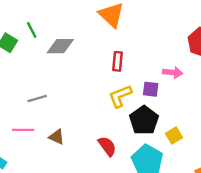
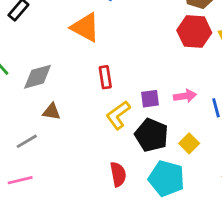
pink arrow: (173, 72) -> (185, 96), moved
brown triangle: (57, 137) -> (52, 112), moved
red semicircle: (107, 146) -> (118, 174), turned 40

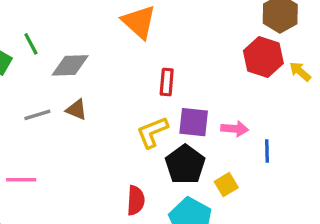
red rectangle: (105, 77) -> (167, 82), moved
purple square: (150, 99) -> (194, 122), size x1.4
gray line: (27, 141) -> (37, 115), moved

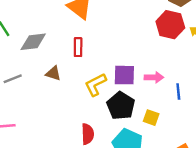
red rectangle: (167, 82) -> (78, 47), moved
brown triangle: (76, 110) -> (53, 73), moved
yellow square: (226, 185) -> (151, 118), turned -35

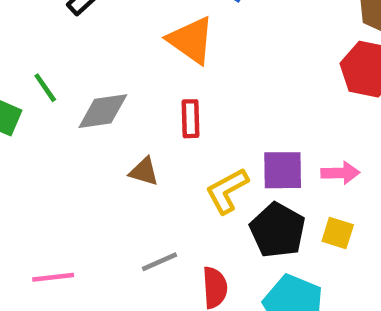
gray line: (13, 79) -> (160, 262), moved
yellow square: (151, 118) -> (338, 233), moved

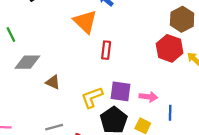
gray diamond: (103, 111) -> (27, 62), moved
red rectangle: (191, 119) -> (106, 50), moved

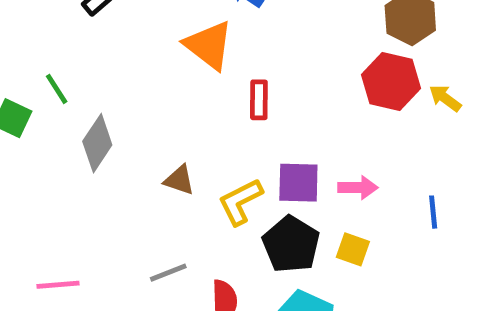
gray diamond: (27, 62) -> (97, 143), turned -50
brown triangle: (53, 82) -> (179, 180), moved
blue line: (170, 113) -> (433, 212), moved

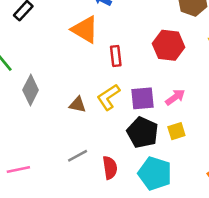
red hexagon: (391, 82) -> (169, 45), moved
pink arrow: (358, 187) -> (175, 97), turned -30
yellow L-shape: (240, 202) -> (108, 97), moved
yellow square: (353, 249) -> (176, 131), turned -30

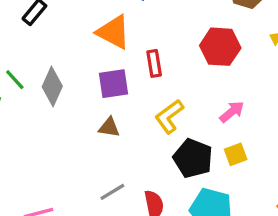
gray diamond: (31, 90) -> (52, 86), moved
yellow L-shape: (108, 97) -> (169, 116), moved
purple square: (143, 98) -> (113, 84), moved

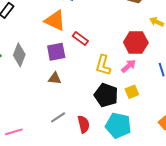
red hexagon: (220, 47) -> (136, 42), moved
red rectangle: (154, 63) -> (80, 39), turned -42
yellow L-shape: (169, 116) -> (103, 65), moved, turned -35

